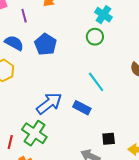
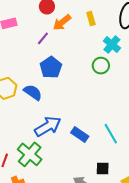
purple line: (24, 16) -> (43, 38), moved, turned 48
blue semicircle: (14, 43) -> (33, 92), moved
cyan line: (96, 82) -> (111, 134), moved

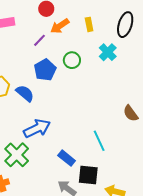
green circle: (101, 66) -> (72, 60), moved
blue rectangle: (80, 134) -> (67, 158), moved
black square: (103, 169) -> (88, 175), size x1.5

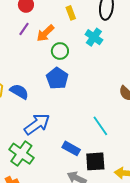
orange arrow: (60, 26) -> (45, 33), moved
purple line: (40, 40) -> (24, 29), moved
blue pentagon: (45, 70) -> (57, 78), moved

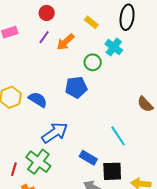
yellow rectangle: (71, 13) -> (91, 22), turned -32
green circle: (60, 51) -> (93, 62), moved
blue pentagon: (57, 78) -> (76, 87), turned 30

